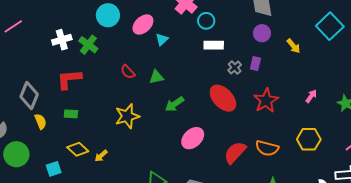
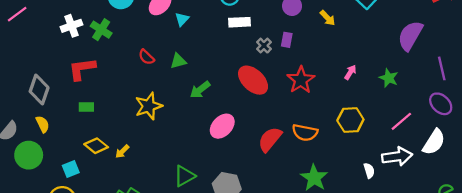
yellow semicircle: (40, 121) -> (43, 124), moved

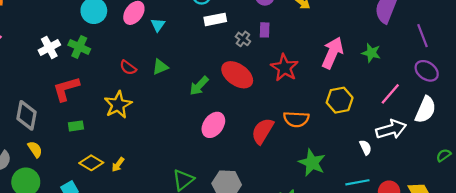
pink arrow: (350, 72) -> (332, 53), size x2.0
green arrow: (200, 90) -> (199, 86), moved
yellow star: (149, 106) -> (118, 105), moved

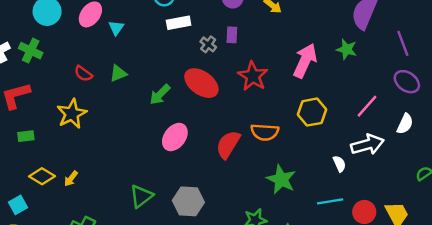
green star: (371, 53) -> (347, 49), moved
white semicircle: (425, 110) -> (405, 124), size x0.7

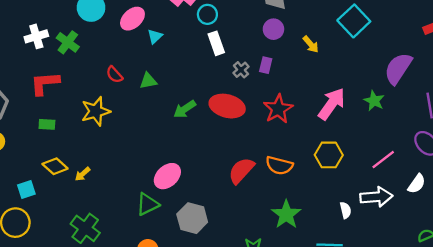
white rectangle: (179, 23) -> (216, 43), turned 70
red ellipse: (201, 83) -> (227, 106), turned -32
pink ellipse: (175, 137) -> (167, 176), moved

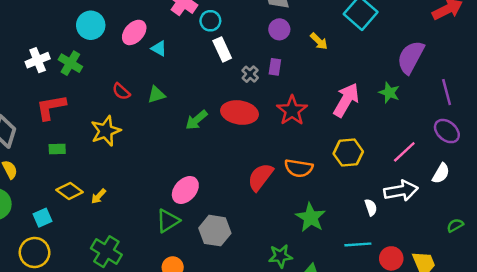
cyan triangle: (155, 36) -> (159, 48), turned -42

